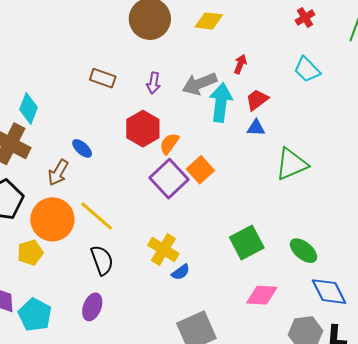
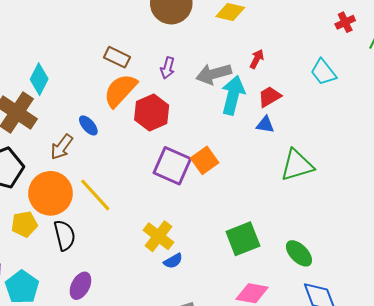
red cross: (305, 18) -> (345, 22), moved
orange semicircle: (169, 144) -> (120, 90), moved, size x1.6
purple square: (169, 179) -> (172, 166), turned -30
black semicircle: (102, 260) -> (65, 235), moved

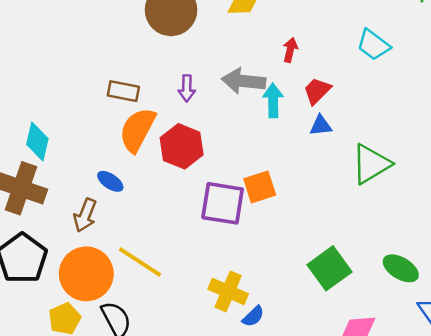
gray arrow: (214, 74) -> (244, 81), turned 36
cyan arrow: (233, 95) -> (273, 100), size x0.7
orange square: (205, 160) -> (260, 187), turned 32

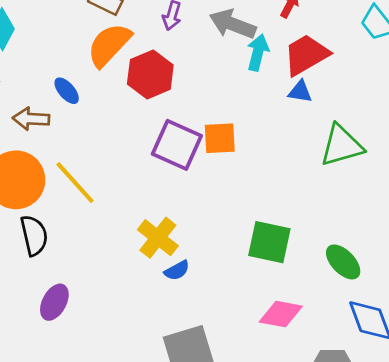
red trapezoid: (317, 91) -> (306, 55), size x1.5
brown arrow: (85, 215) -> (31, 119), turned 56
green square: (329, 268) -> (269, 242), turned 33

